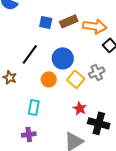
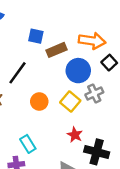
brown rectangle: (69, 21) -> (56, 50), moved
blue circle: (63, 58) -> (78, 71), moved
cyan rectangle: (34, 107) -> (28, 144), moved, turned -42

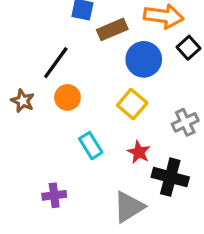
gray cross: (94, 93) -> (185, 122), moved
orange circle: (39, 102) -> (67, 97), moved
cyan rectangle: (28, 144) -> (91, 146), moved

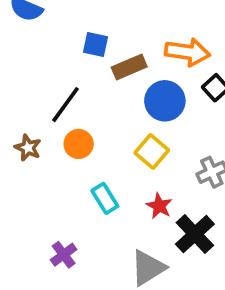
black cross: (170, 177) -> (195, 234), turned 32
purple cross: (54, 195) -> (64, 255), turned -30

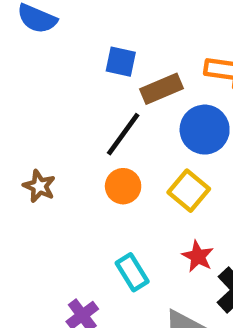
black line: (65, 105) -> (123, 134), moved
orange circle: (79, 144) -> (123, 186), moved
cyan rectangle: (105, 198) -> (132, 272), moved

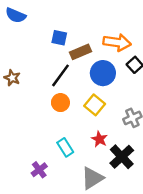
brown star: (39, 186) -> (12, 78), moved

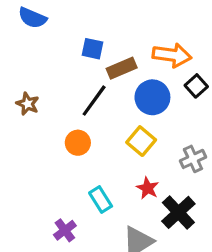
orange circle: (60, 103) -> (78, 143), moved

